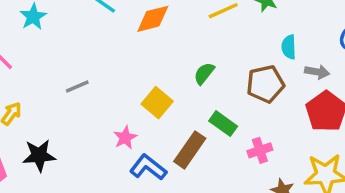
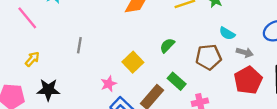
cyan semicircle: (289, 47) -> (227, 33), turned -63
gray line: (77, 87) -> (79, 45), turned -63

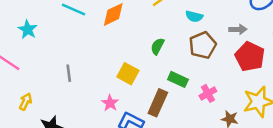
cyan semicircle: (227, 33) -> (194, 16), moved

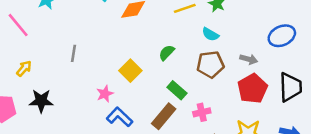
brown rectangle: (158, 103) -> (164, 116), moved

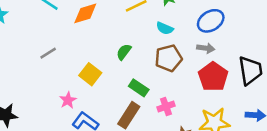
blue ellipse: (282, 36) -> (211, 21), moved
gray line: (74, 53) -> (48, 53), moved, turned 56

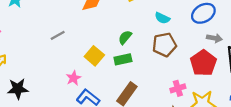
gray arrow: (206, 48) -> (214, 38), moved
green rectangle: (139, 88) -> (123, 59), moved, turned -49
pink cross: (166, 106) -> (178, 88), moved

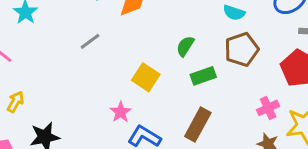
gray line: (58, 35) -> (90, 41), moved
green rectangle: (123, 59) -> (203, 76), moved

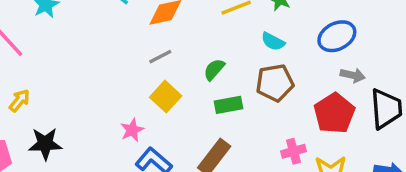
gray line: (90, 41) -> (160, 57), moved

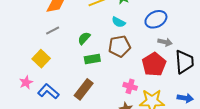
yellow square: (166, 97) -> (41, 59), moved
pink star: (132, 130) -> (26, 82), moved
pink cross: (294, 151) -> (130, 86), turned 32

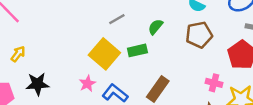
yellow square: (41, 59) -> (104, 54), size x1.4
green rectangle: (92, 59) -> (137, 50), moved

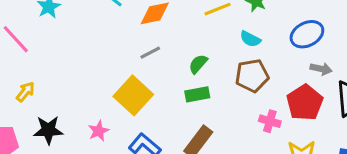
green rectangle: (137, 50) -> (197, 94), moved
pink cross: (214, 83) -> (270, 121), moved
pink star: (87, 84) -> (99, 131), moved

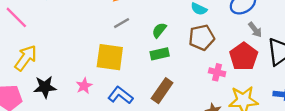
gray arrow: (321, 69) -> (255, 30), turned 42
yellow arrow: (25, 92) -> (26, 58), size x1.6
yellow square: (133, 95) -> (110, 57), turned -32

